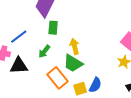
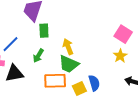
orange rectangle: (57, 78) -> (55, 81), turned -45
blue semicircle: (95, 85) -> (94, 83), turned -35

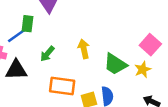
green rectangle: (44, 31) -> (28, 24), moved
green trapezoid: (69, 64) -> (115, 64), moved

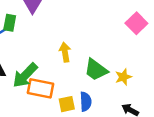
pink square: (150, 45) -> (136, 23), moved
green arrow: (47, 54) -> (25, 75), moved, size x1.6

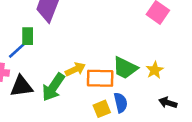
yellow arrow: (65, 52) -> (75, 69), moved, turned 84
orange rectangle: (41, 88) -> (100, 78), moved

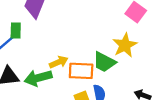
yellow star: (155, 70) -> (125, 45), moved, size x1.5
green arrow: (53, 87) -> (38, 78), turned 40

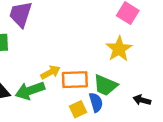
green trapezoid: (104, 62) -> (105, 85), moved

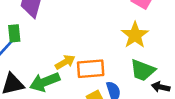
green trapezoid: (105, 85) -> (143, 70), moved

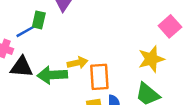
orange rectangle: (91, 69) -> (99, 77), turned 72

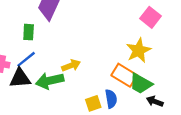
blue line: (27, 31) -> (26, 59), moved
orange rectangle: (99, 77) -> (124, 75), moved, turned -45

